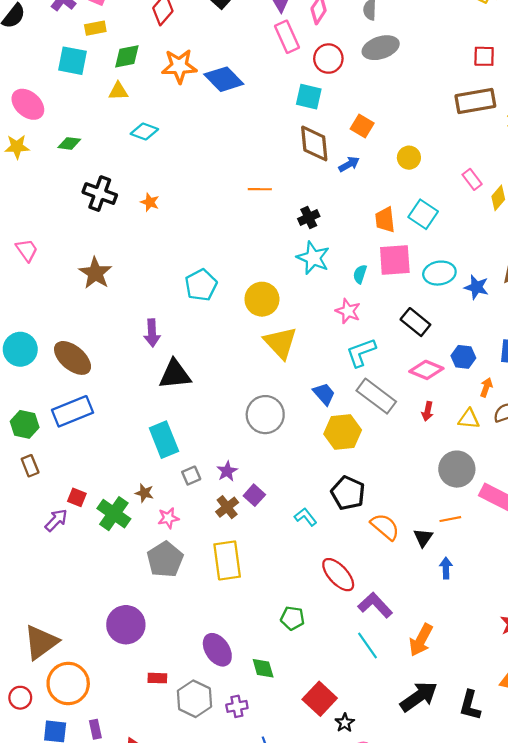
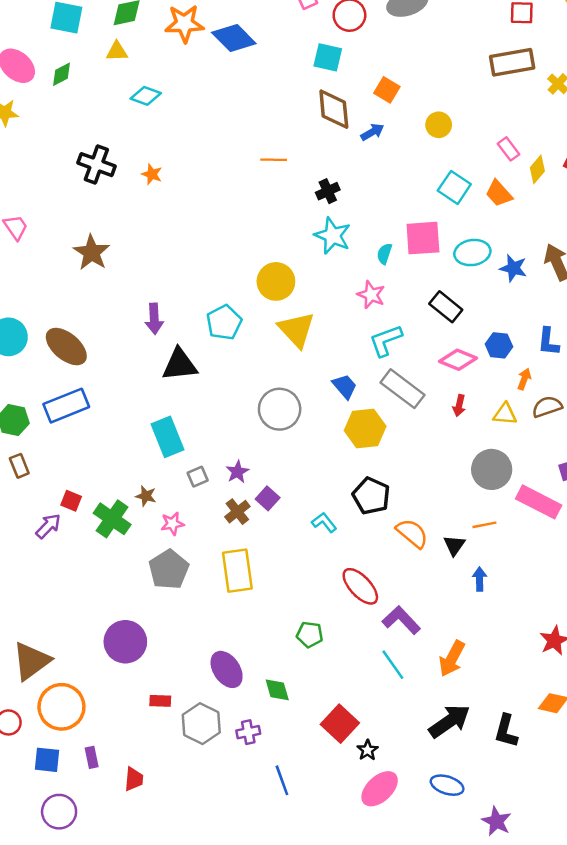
green diamond: (69, 143) -> (61, 74), moved, turned -35
orange trapezoid: (385, 220) -> (499, 193), moved, turned -36
cyan pentagon: (201, 285) -> (224, 322), moved

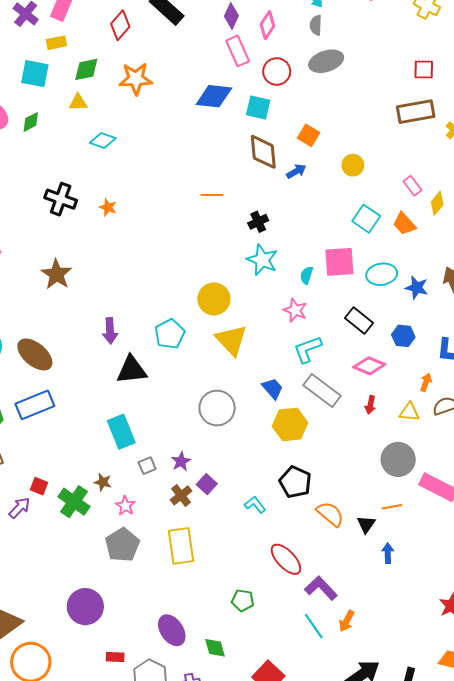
blue diamond: (234, 38) -> (214, 96), moved, turned -39
blue hexagon: (499, 345) -> (403, 336), moved
pink star: (172, 524) -> (125, 506), turned -30
orange arrow: (452, 659) -> (347, 621), moved, size x0.7

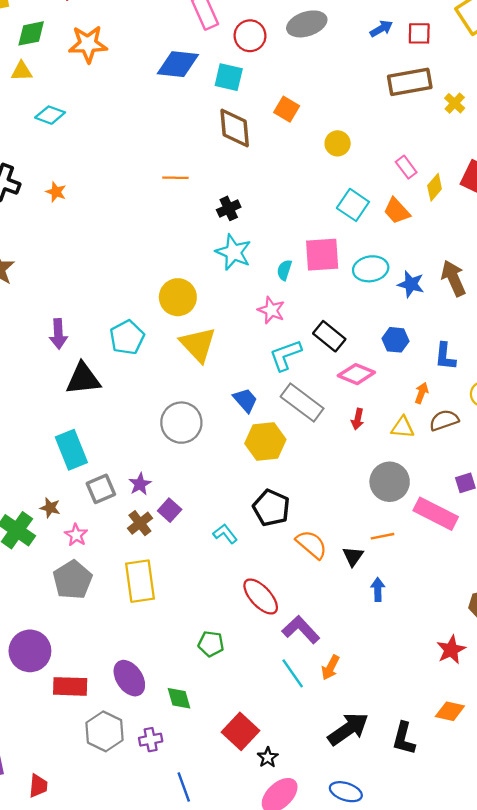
blue arrow: (296, 171) -> (381, 29), moved
black rectangle: (359, 321) -> (329, 336), moved
gray square: (147, 466) -> (101, 489), size x1.4
red rectangle: (115, 657) -> (70, 686), moved, size x1.6

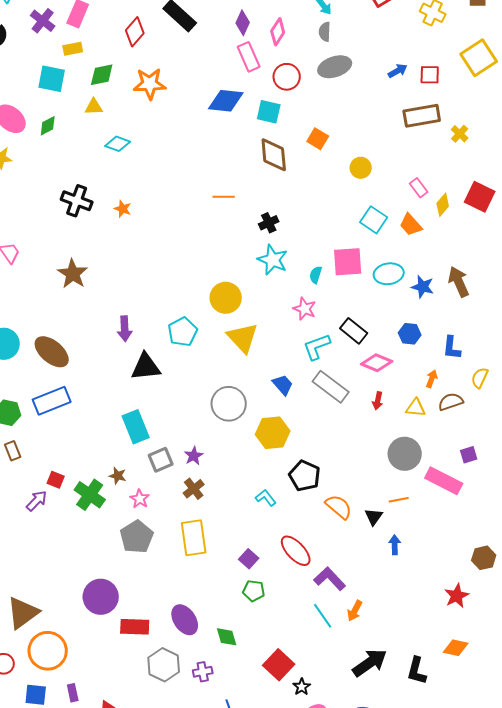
yellow hexagon: (265, 442) -> (273, 433), moved
purple square: (170, 510) -> (249, 559), moved

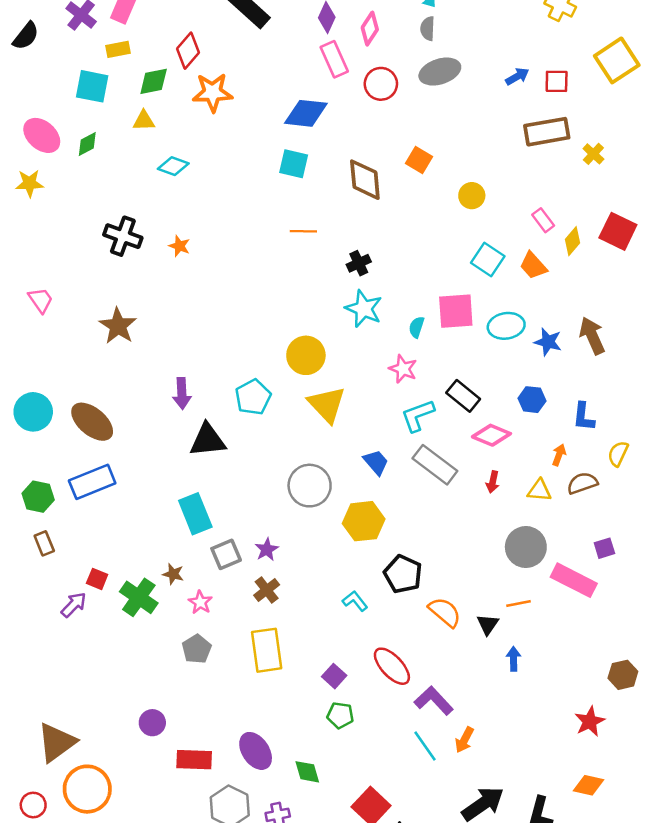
red diamond: (135, 32) -> (188, 51), moved
cyan square: (269, 112) -> (294, 164), moved
gray pentagon: (137, 537) -> (197, 649), size x0.7
purple circle: (101, 597) -> (152, 723), size x0.6

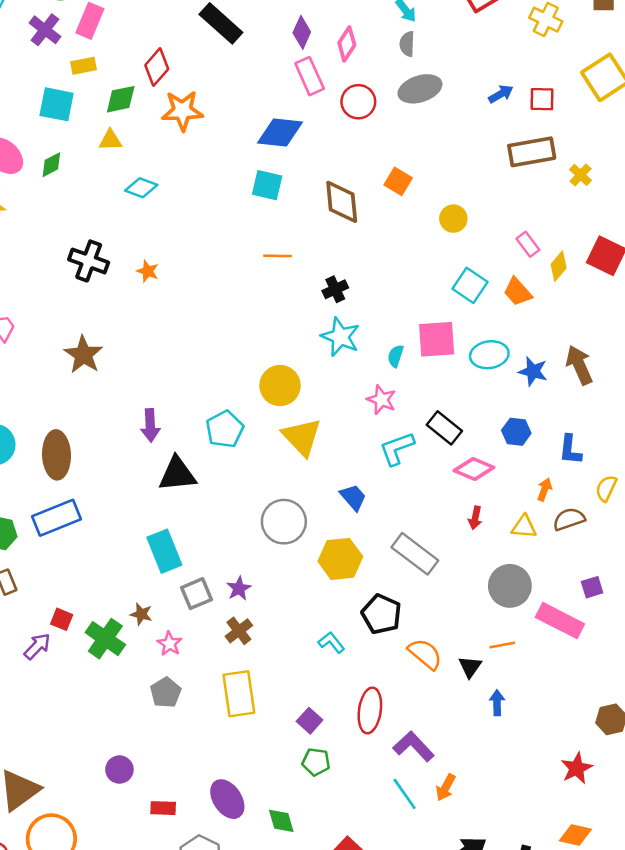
brown ellipse: (92, 422) -> (57, 455), turned 48
gray rectangle: (435, 465) -> (415, 554), moved
red ellipse: (392, 666) -> (370, 710), turned 51
red rectangle: (194, 760) -> (163, 808), size x0.7

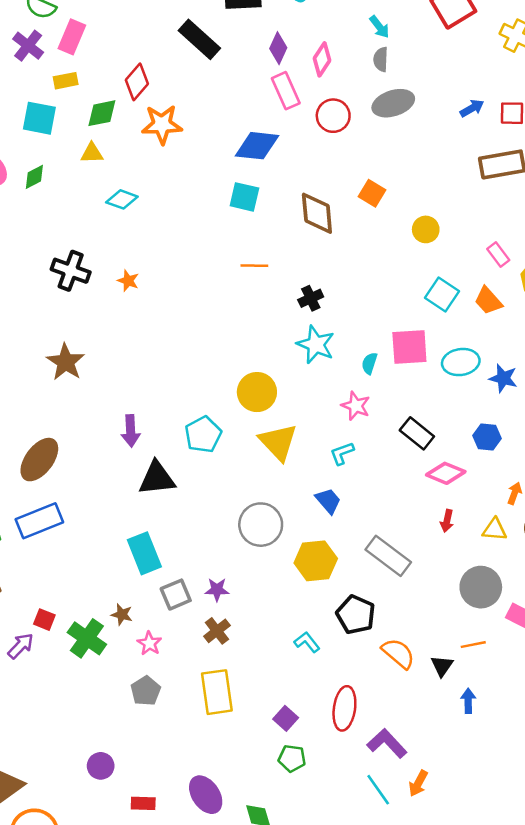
cyan L-shape: (397, 448) -> (342, 453), moved, size x0.7
brown ellipse: (57, 455) -> (39, 460), turned 39
purple star: (239, 588) -> (217, 590), turned 30

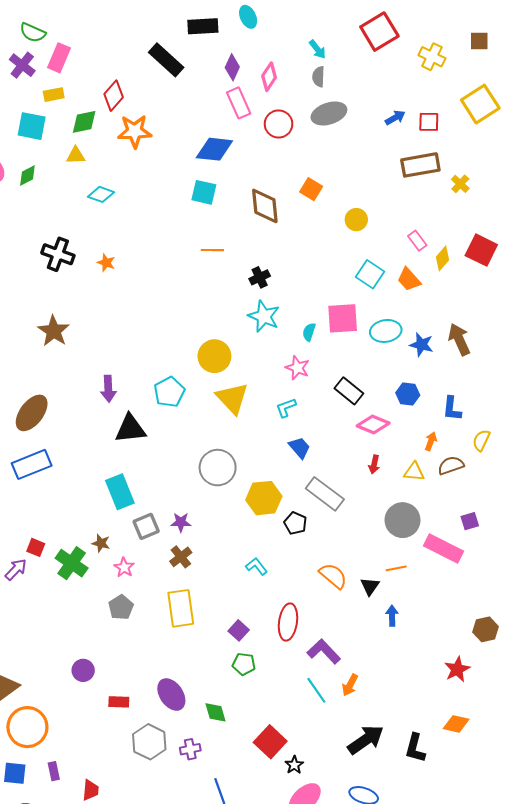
blue trapezoid: (328, 501) -> (300, 448), moved
black pentagon: (356, 615) -> (295, 523), moved, size x0.7

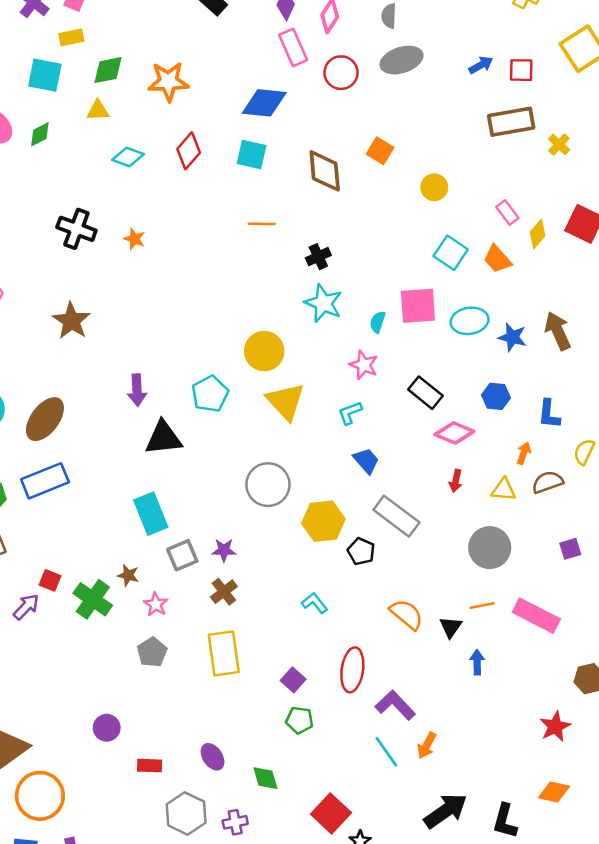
red diamond: (114, 96) -> (189, 151), moved
pink rectangle: (443, 548) -> (536, 616), moved
purple ellipse: (171, 695) -> (213, 757), size x0.7

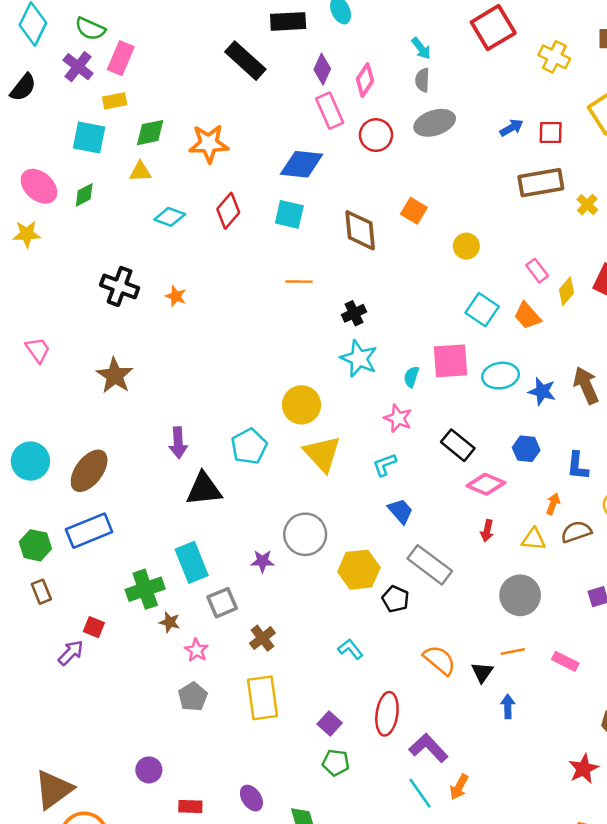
purple star: (224, 550) -> (262, 561), moved
green cross: (93, 599) -> (145, 589), moved, turned 36
pink rectangle: (536, 616) -> (565, 661), size x0.6

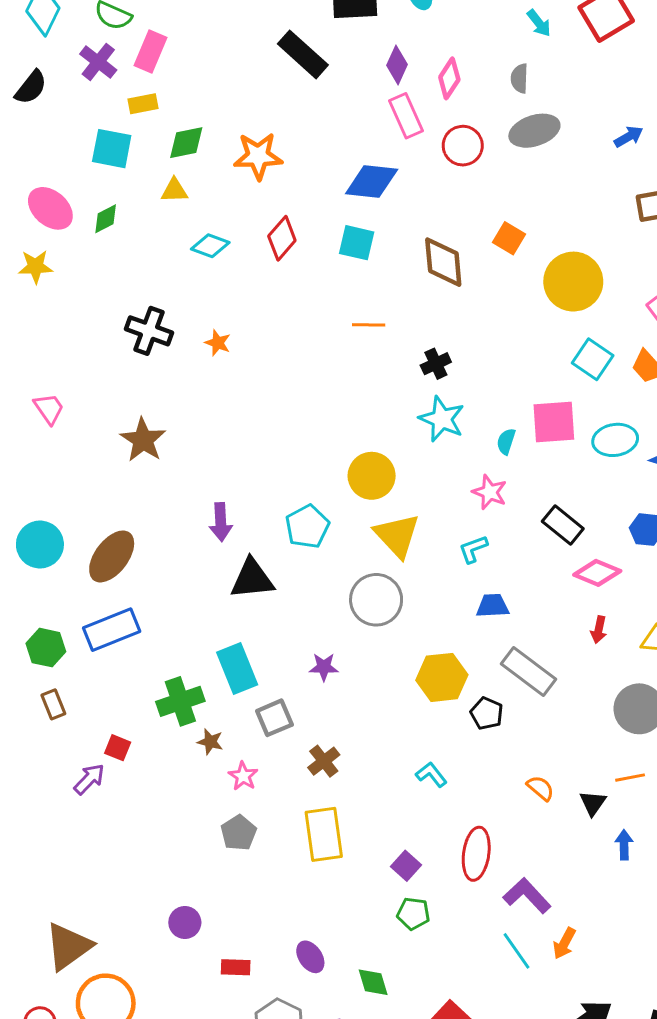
cyan arrow: (421, 48) -> (539, 23), moved
yellow circle: (466, 246) -> (573, 282), size x1.8
blue trapezoid: (400, 511) -> (493, 606), turned -52
gray circle: (305, 534) -> (376, 600), moved
orange semicircle: (439, 660) -> (540, 788), size x0.7

